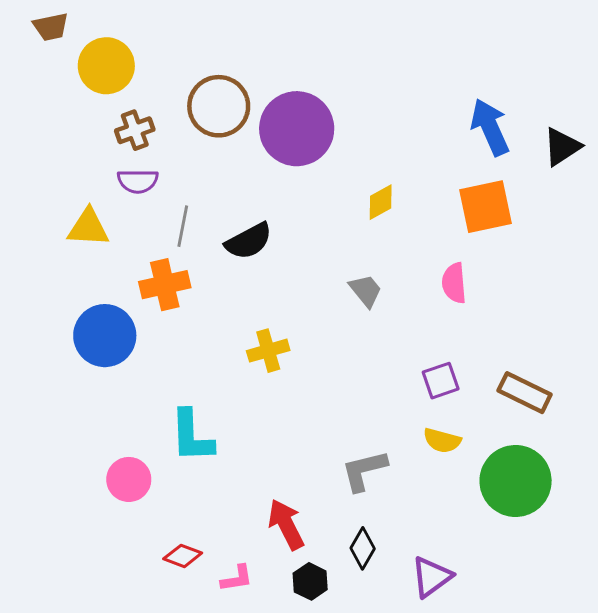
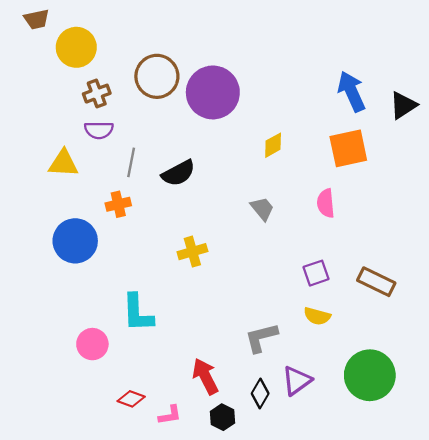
orange cross: (165, 285) -> (118, 204), size x0.7
green circle: (516, 481) -> (370, 375), moved
purple triangle: (432, 577) -> (297, 381), moved

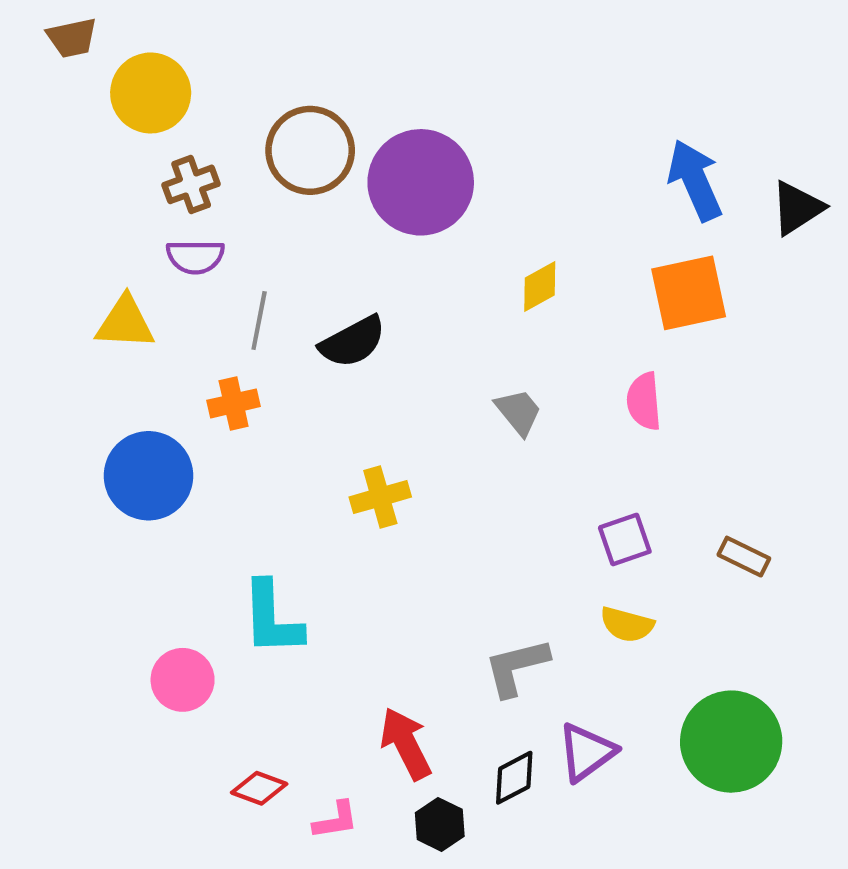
brown rectangle: (376, 282) -> (744, 557), size x0.7
black diamond: (260, 394) -> (514, 778), turned 32

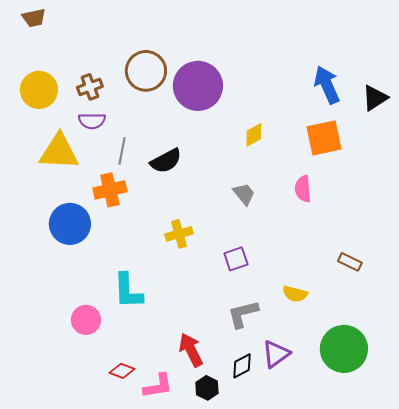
yellow circle: (151, 93) -> (39, 90), moved
yellow triangle: (125, 323) -> (59, 152), size x1.4
orange cross: (234, 403) -> (110, 190), size x1.4
purple square: (625, 540) -> (236, 259), moved
pink L-shape: (336, 820) -> (158, 386), size x1.4

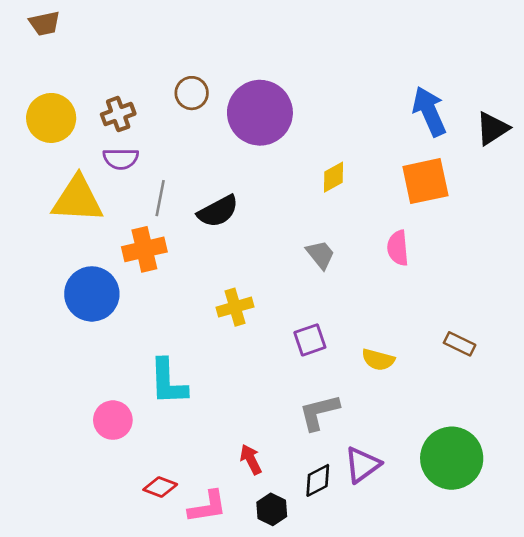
brown circle: (146, 71) -> (192, 93), size x0.6
yellow semicircle: (295, 294) -> (378, 360), moved
red arrow: (191, 350) -> (251, 459), size x0.7

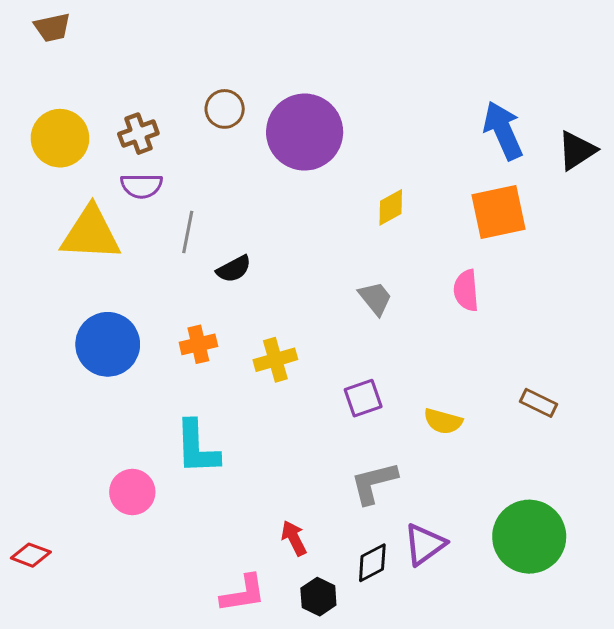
black semicircle: (218, 211) -> (234, 269), moved, size x0.7
orange cross: (144, 249) -> (198, 344), moved, size x0.7
red diamond: (160, 487) -> (31, 555), moved

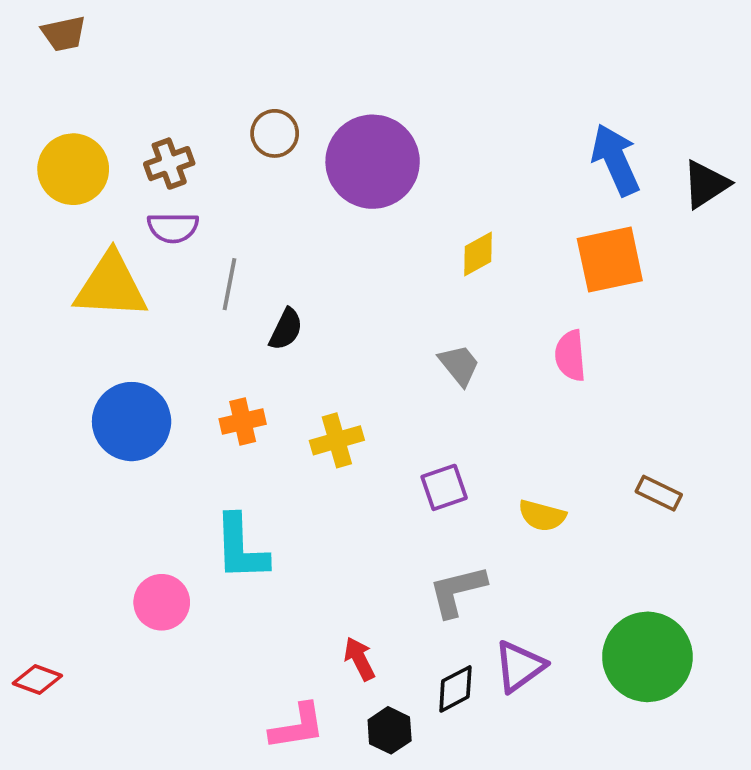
black semicircle: (234, 269) -> (286, 329), turned -36

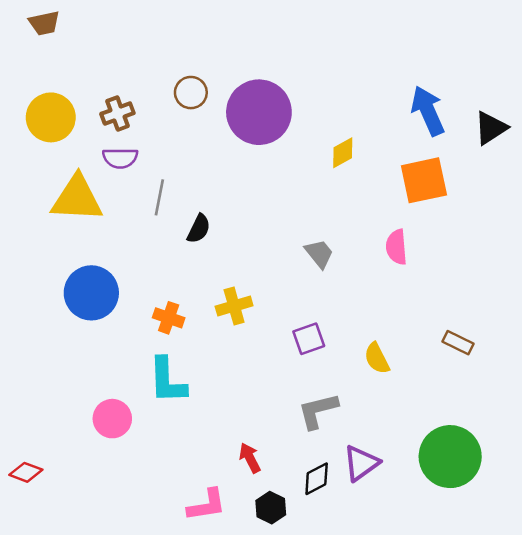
yellow diamond: (478, 254) -> (343, 153), moved
orange cross: (243, 422) -> (169, 318), moved, turned 32
yellow semicircle: (542, 516) -> (377, 358), turned 48

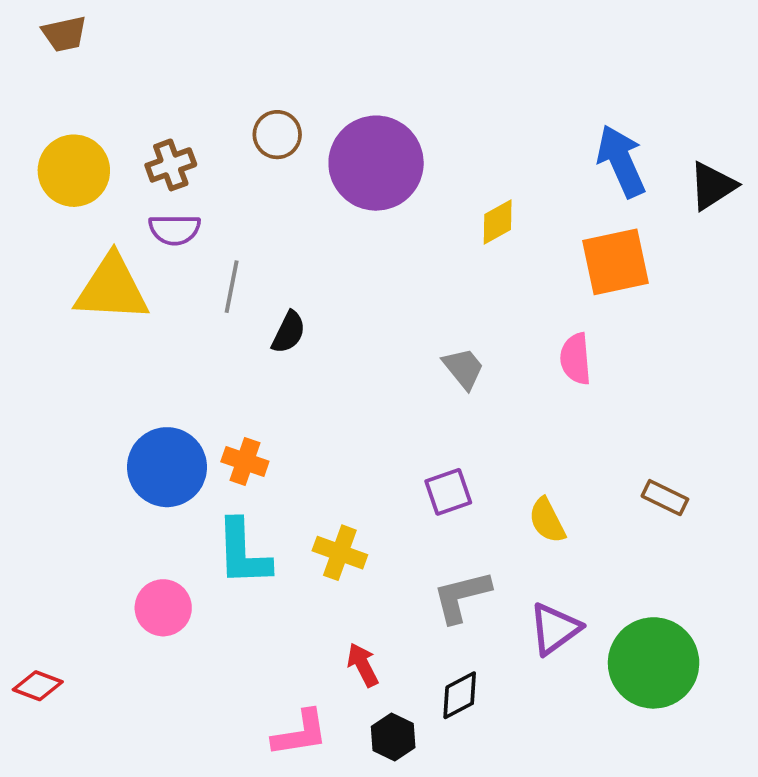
blue circle: (91, 293) -> (167, 467), moved
yellow cross: (234, 306) -> (340, 553), moved, turned 36
purple triangle: (361, 463) -> (555, 629), moved

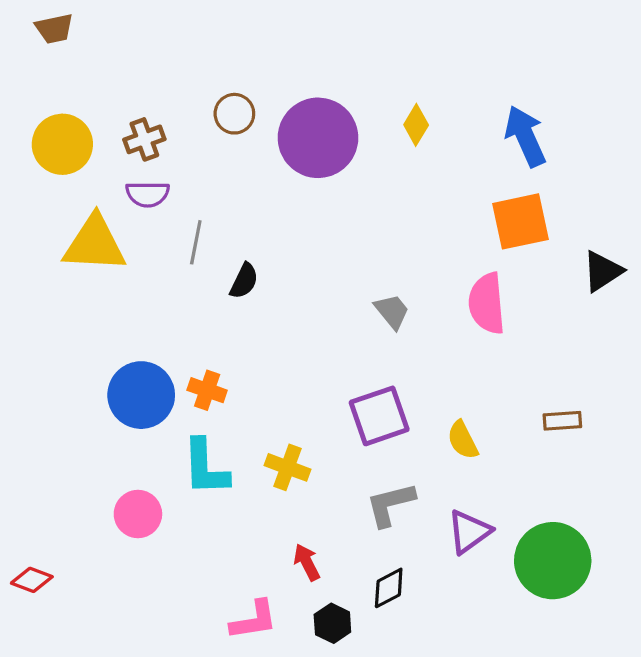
black triangle: (712, 186) -> (603, 271), moved
yellow diamond: (498, 222) -> (416, 125), moved, turned -30
pink semicircle: (576, 359) -> (487, 303), size x1.4
purple square: (448, 492) -> (379, 416), size x1.5
brown rectangle: (665, 498) -> (562, 421), turned -30

